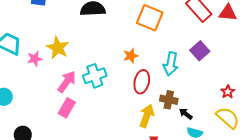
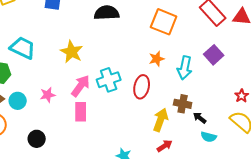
orange star: (131, 56) -> (157, 59), moved
pink star: (35, 59) -> (48, 95), moved
red ellipse: (142, 82) -> (142, 87), moved
pink rectangle: (67, 108) -> (81, 112), turned -30

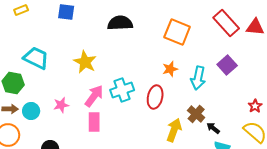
brown cross: (183, 104) -> (196, 114), turned 30

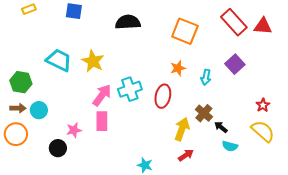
cyan trapezoid: (36, 58) -> (59, 60), moved
cyan arrow: (198, 78) -> (206, 77), size x0.7
pink star: (61, 105) -> (74, 130), moved

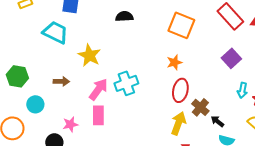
black semicircle: (128, 22) -> (124, 16), size x0.7
cyan trapezoid: (59, 60) -> (55, 32), moved
cyan arrow: (206, 77) -> (242, 90), moved
red ellipse: (163, 96) -> (180, 90), moved
brown arrow: (18, 108) -> (61, 81), moved

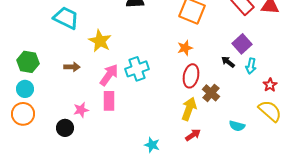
cyan arrow: (242, 90) -> (251, 66), moved
cyan circle: (35, 104) -> (25, 89), moved
black arrow: (217, 121) -> (228, 62), moved

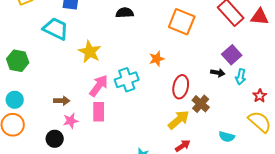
orange star: (185, 48) -> (157, 59), moved
green hexagon: (28, 62) -> (18, 61), moved
black arrow: (228, 62) -> (218, 73), turned 152
brown arrow: (72, 67) -> (62, 101), moved
yellow arrow: (189, 109) -> (179, 120), turned 30

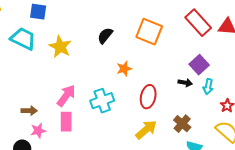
black semicircle: (125, 13) -> (105, 36), moved, turned -48
yellow star: (90, 52) -> (60, 47), moved
cyan cross: (127, 80) -> (102, 101), moved
brown cross: (201, 104) -> (182, 124), moved

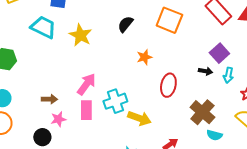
cyan cross: (102, 101) -> (115, 101), moved
brown cross: (182, 124) -> (202, 112), size x1.4
yellow arrow: (146, 130) -> (139, 118), moved, turned 60

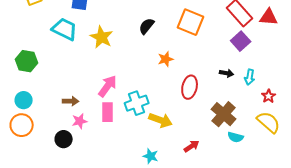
purple square: (219, 53) -> (241, 41), moved

